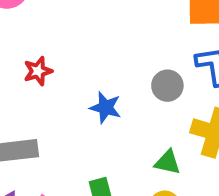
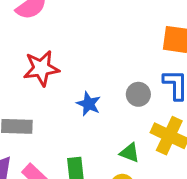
red star: (38, 71) -> (41, 68), size x1.6

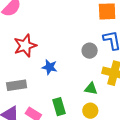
blue star: (89, 104) -> (49, 67), moved

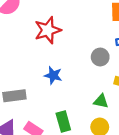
red star: (25, 46) -> (48, 30), moved

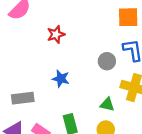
red star: (48, 30) -> (56, 34), size x0.7

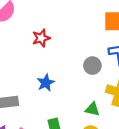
blue star: (61, 79) -> (46, 83), turned 30

